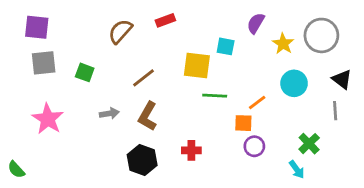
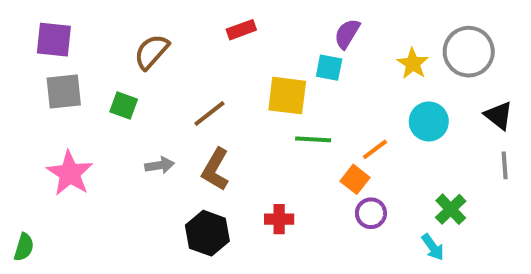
purple semicircle: (256, 23) -> (347, 34), moved
brown semicircle: (120, 31) -> (152, 52), moved
gray line: (335, 111) -> (505, 165), moved
orange square: (243, 123) -> (355, 179), turned 36
green semicircle: (16, 170) -> (24, 247), turned -120

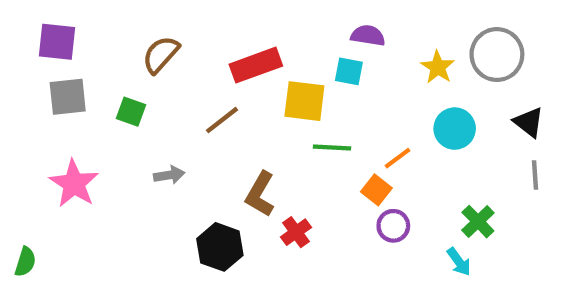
red rectangle: (241, 30) -> (256, 65), moved, size x1.6
purple semicircle: (347, 34) -> (368, 35), turned 68
brown L-shape: (215, 169) -> (260, 194), moved
red cross: (279, 219) -> (296, 232), turned -36

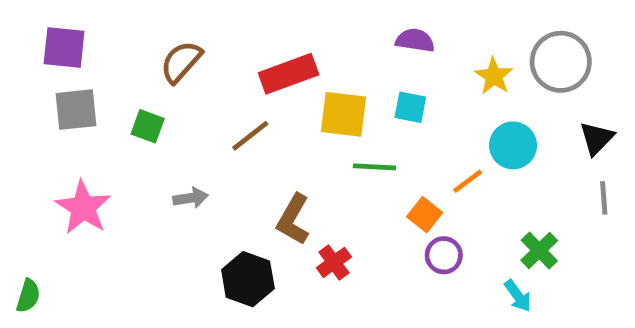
cyan square: (349, 71) -> (410, 107), moved
black triangle: (529, 122) -> (597, 138), turned 36
orange line: (398, 158) -> (468, 181), moved

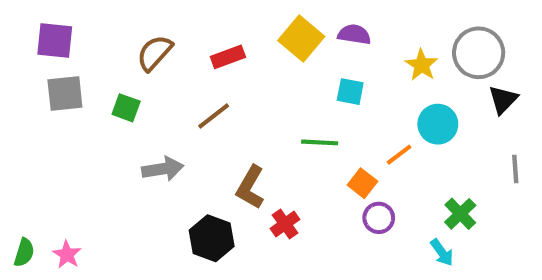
red rectangle: (289, 74) -> (228, 57), moved, size x0.7
yellow square: (343, 114) -> (301, 39), moved, turned 33
black triangle: (597, 138) -> (503, 100), moved
gray arrow: (191, 198) -> (163, 169), size x1.4
pink star: (83, 207) -> (67, 255), moved, size x0.6

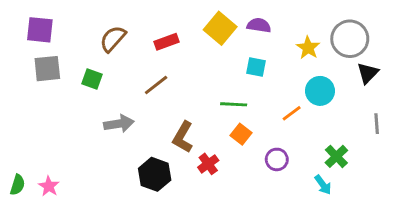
orange square: (362, 183) -> (241, 134), moved

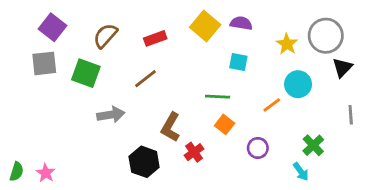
purple square: (40, 30) -> (53, 27), moved, turned 32
green square: (92, 79) -> (86, 73), size x1.5

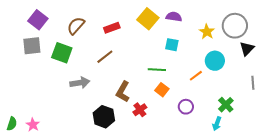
cyan arrow: (301, 172) -> (217, 124), turned 56

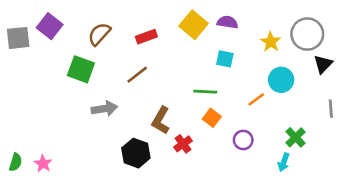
gray square: (32, 46) -> (18, 38), moved

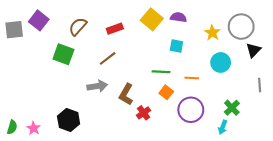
orange line: (256, 99) -> (192, 78), moved, turned 40
gray arrow: (104, 109) -> (97, 86), moved
purple circle: (243, 140) -> (191, 110), size x1.6
black hexagon: (136, 153) -> (69, 120), moved

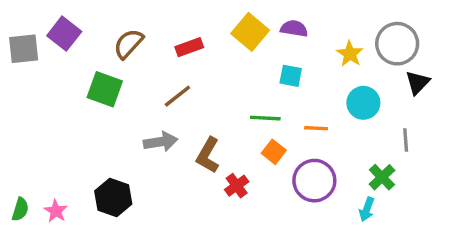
gray line: (260, 85) -> (406, 140), moved

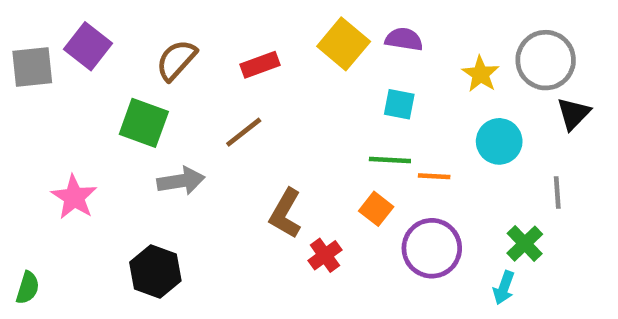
green line: (265, 118) -> (390, 160), moved
gray arrow: (161, 142) -> (181, 181), moved
pink star: (56, 211) -> (74, 197), moved, size x1.4

